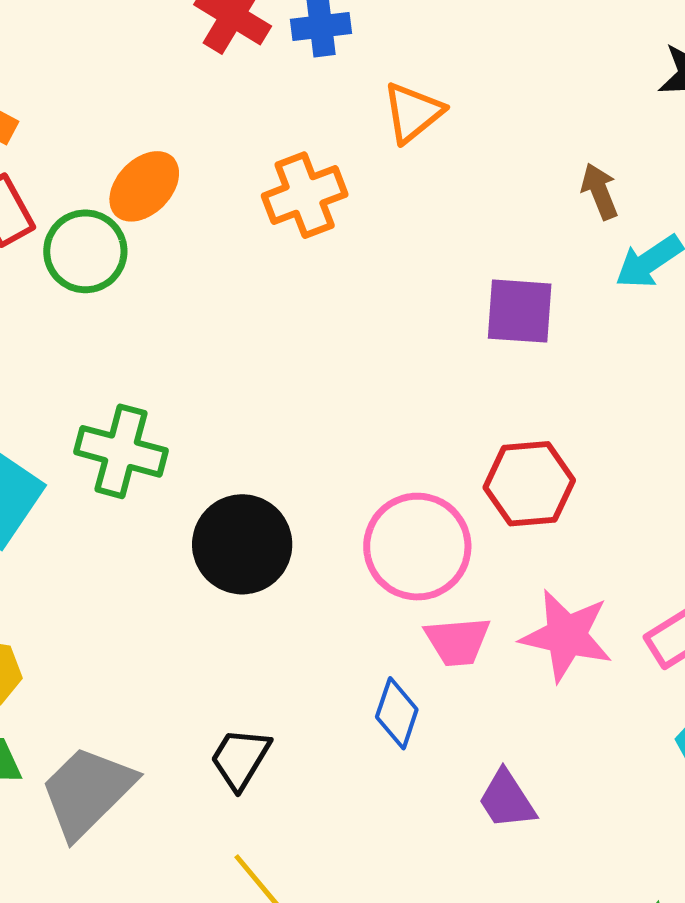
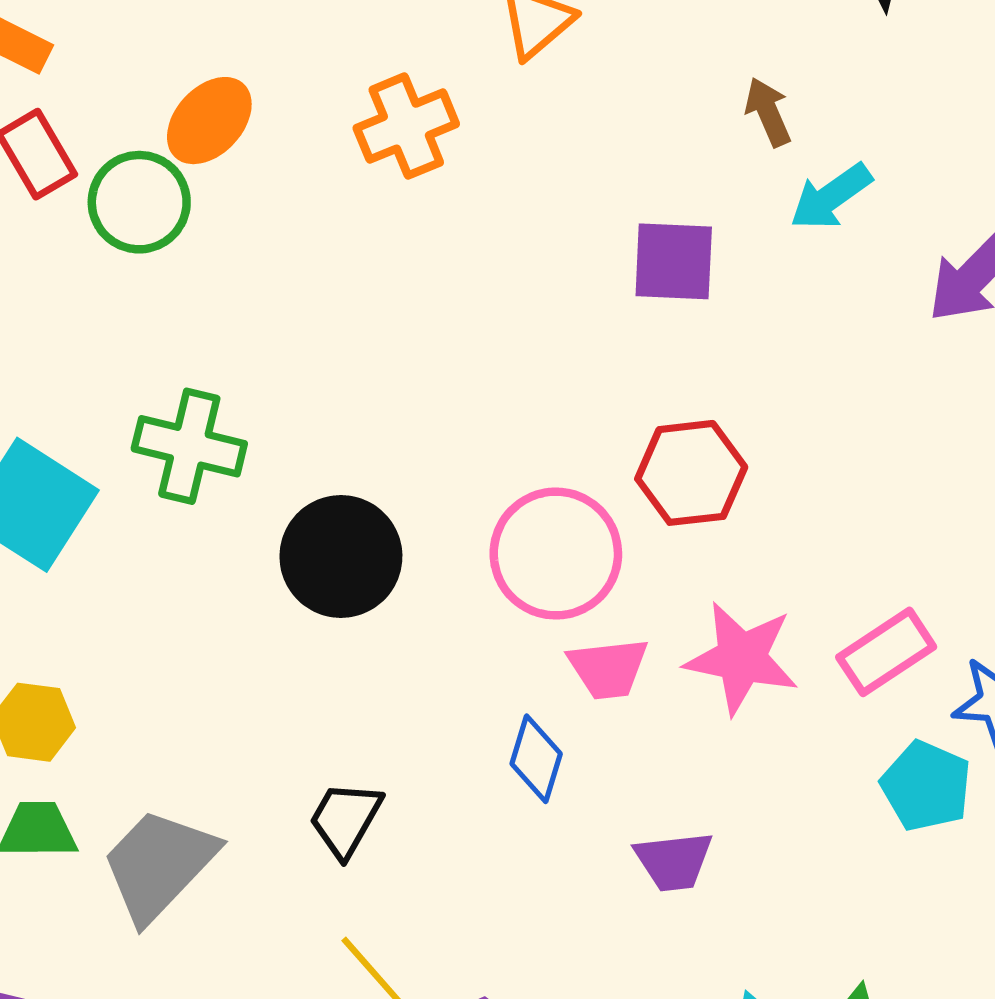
purple trapezoid: (507, 800) -> (674, 861), turned -62

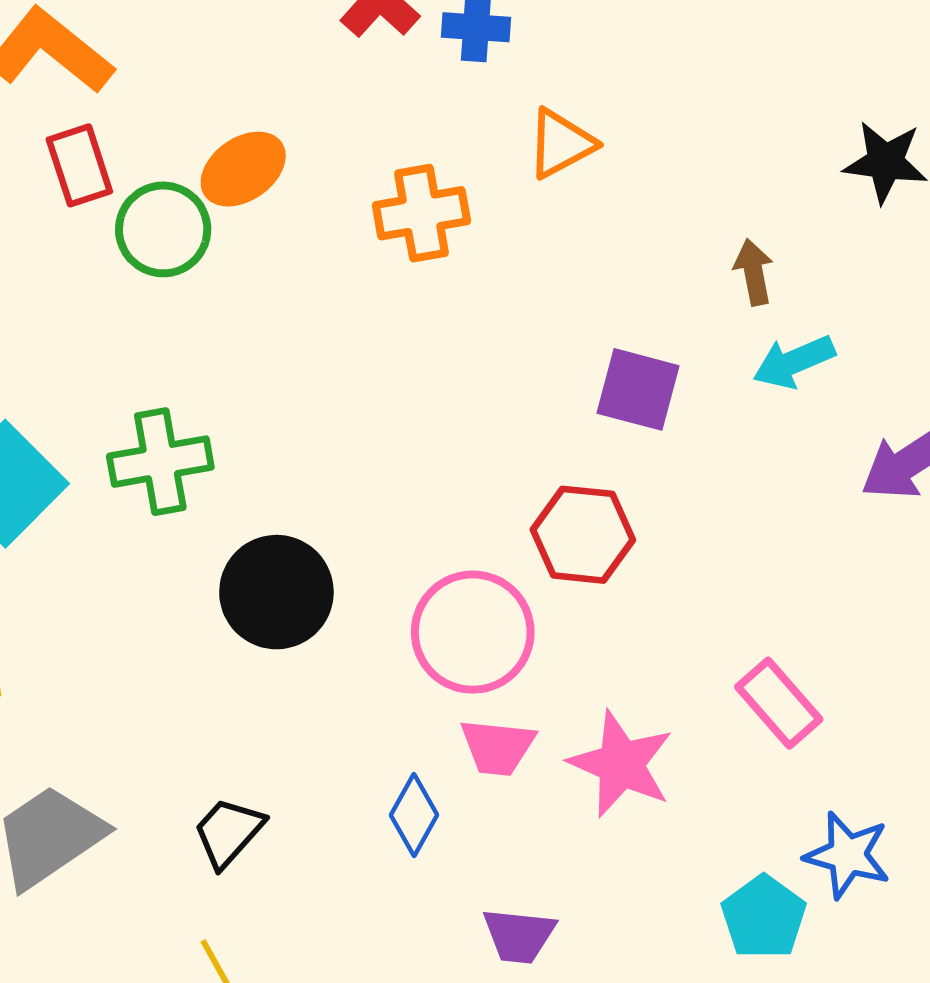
green cross: (189, 446) -> (160, 462), turned -36
red hexagon: (691, 473) -> (583, 535), moved
pink rectangle: (886, 652) -> (779, 703), moved, turned 70

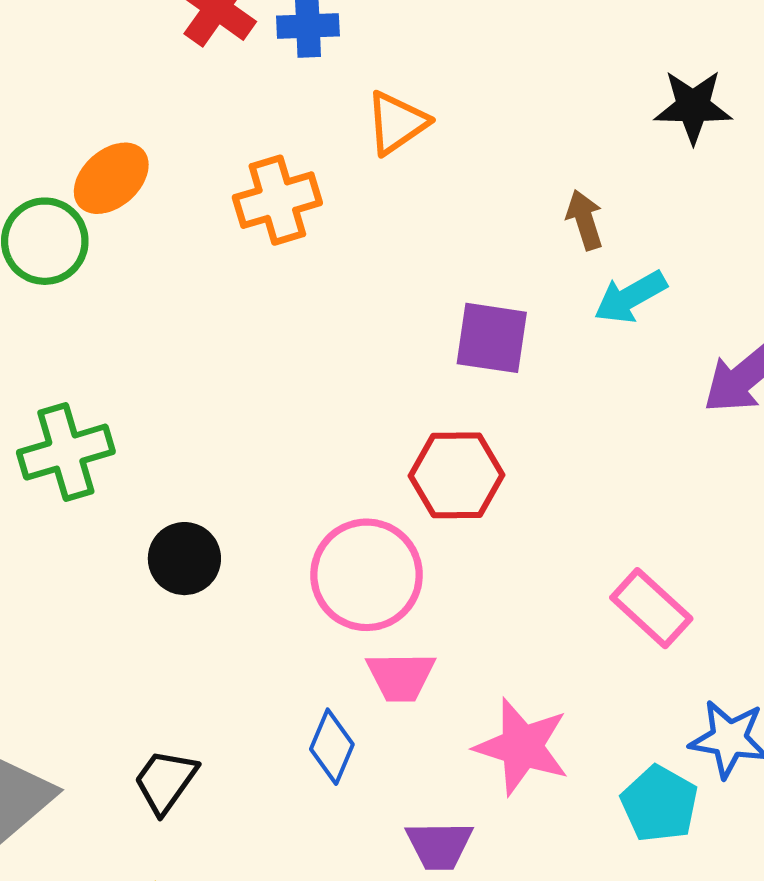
black circle: (276, 592) -> (184, 559), size x0.7
pink star: (621, 764) -> (522, 747), moved

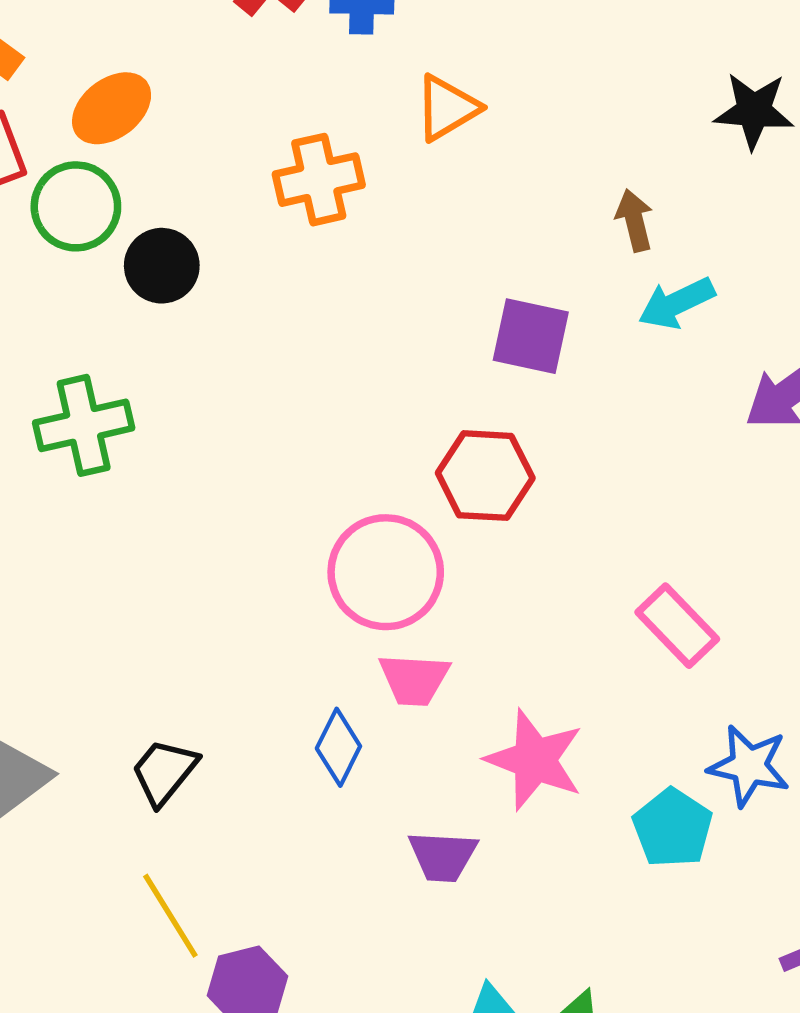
orange ellipse: (111, 178) -> (112, 108), moved
black circle: (184, 559) -> (162, 266), moved

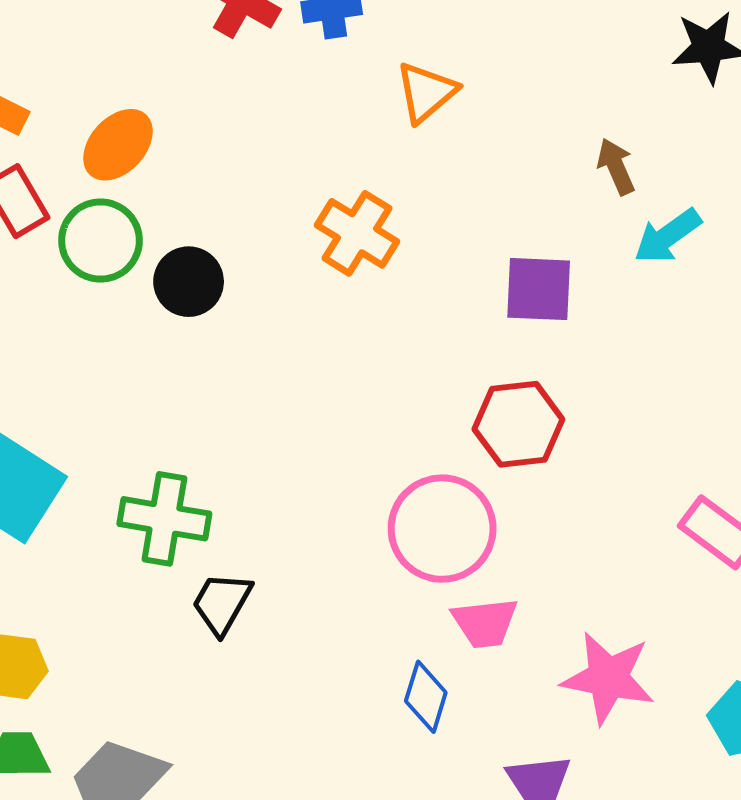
orange cross: (319, 180) -> (357, 233), moved, turned -36
green cross: (84, 425) -> (164, 519), moved, turned 32
black trapezoid: (164, 772) -> (222, 603), moved

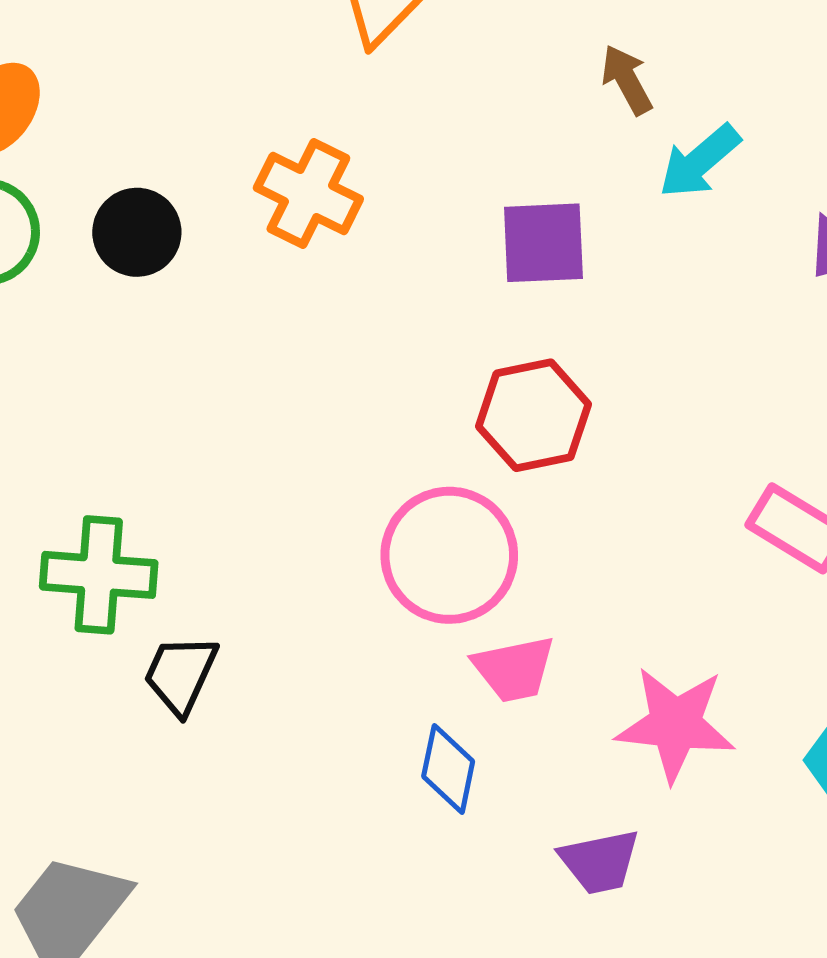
black circle: (189, 282) -> (137, 232), moved

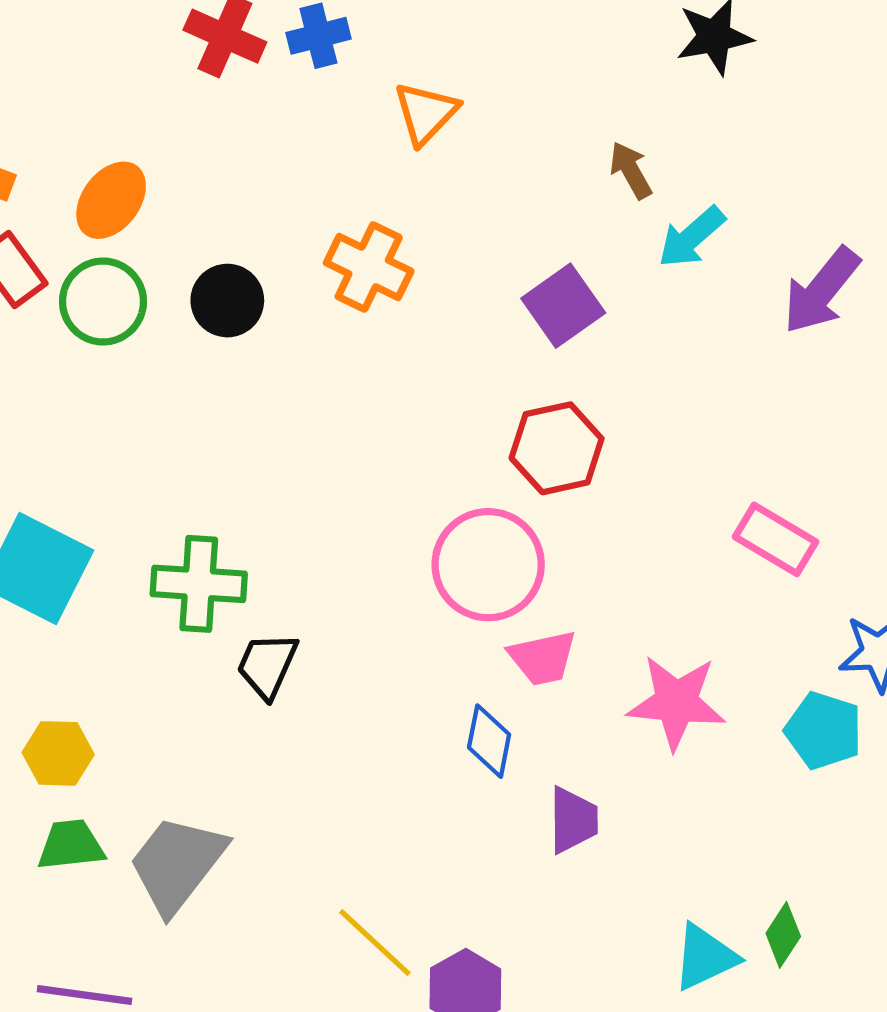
purple square: (543, 243) -> (563, 306), turned -32
purple trapezoid: (600, 862) -> (573, 820), moved, turned -78

